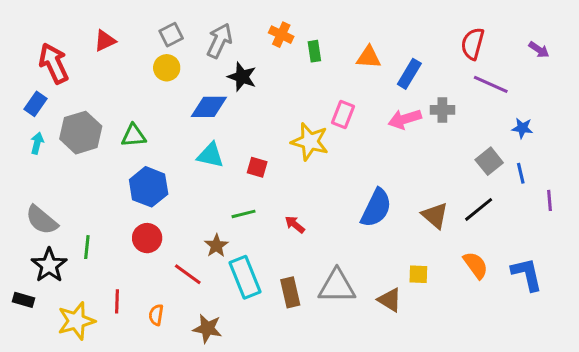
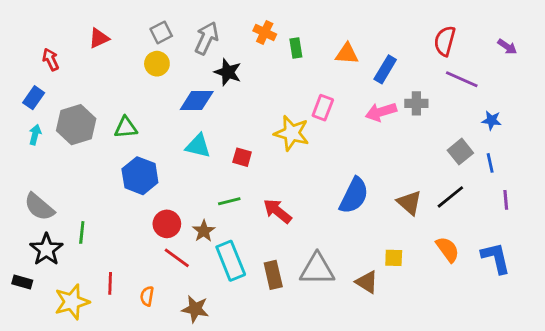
red arrow: (54, 63) -> (51, 59), size x0.6
purple line: (549, 200) -> (506, 200), moved
red arrow: (295, 224) -> (277, 211), size x1.5
red circle: (147, 238) -> (167, 224), moved

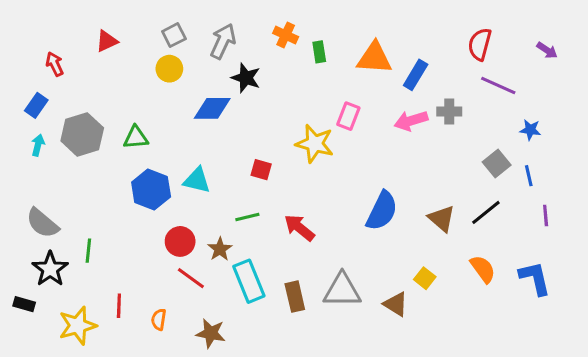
orange triangle: (347, 54) -> (374, 58), size x1.4
cyan triangle: (198, 146) -> (197, 180), moved
yellow square: (394, 258) -> (425, 278), turned 36

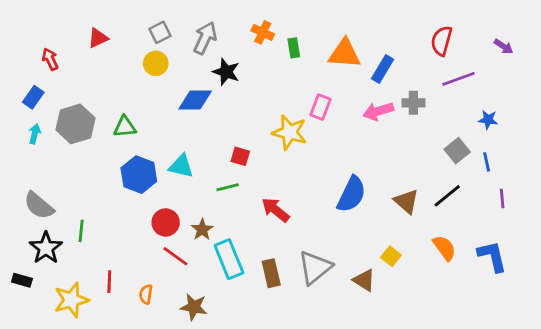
purple line: (498, 85) -> (458, 79), turned -44
green line: (247, 217) -> (228, 187), moved
gray triangle: (342, 290) -> (315, 268), turned -39

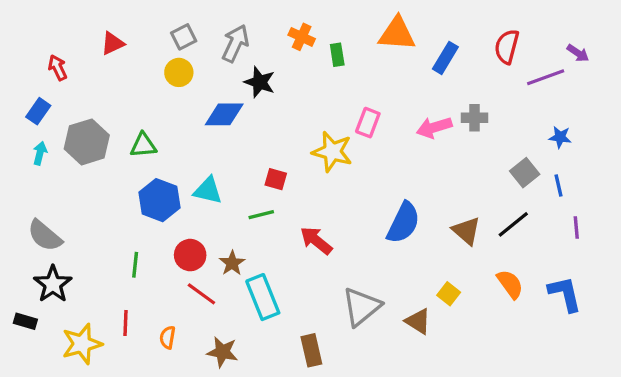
orange triangle: (344, 54) -> (397, 34), moved
blue rectangle: (382, 69) -> (445, 58), moved
purple line: (458, 79) -> (546, 77), moved
green line: (81, 231) -> (135, 265), moved
brown rectangle: (271, 273) -> (311, 350), moved

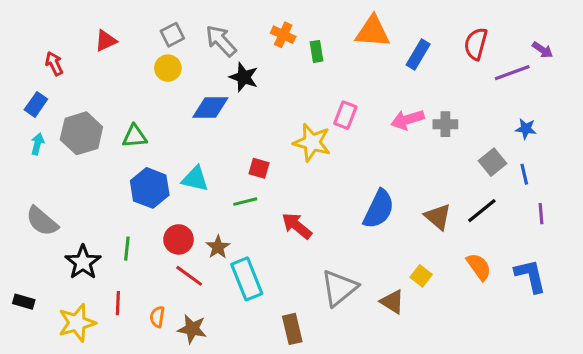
gray arrow: (235, 43) -> (221, 41), turned -68
gray cross: (474, 118) -> (445, 124), moved
black star: (53, 284) -> (83, 262), moved
brown star: (222, 352) -> (192, 329), moved

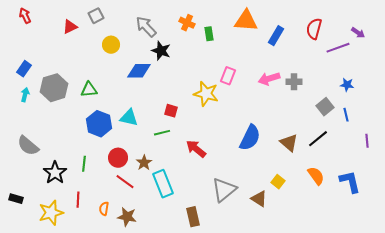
gray square: (172, 35) -> (96, 16), moved
red arrow: (54, 64) -> (25, 16), moved
purple line: (541, 214) -> (367, 141), moved

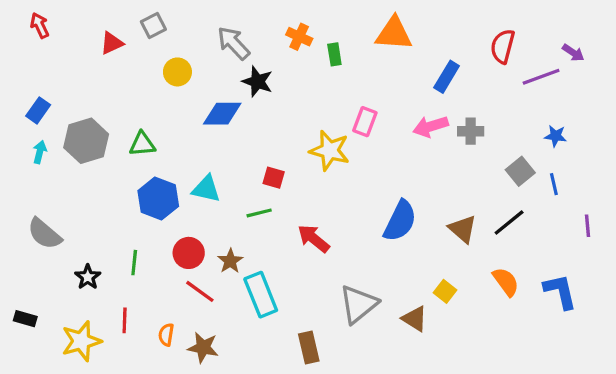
blue rectangle: (276, 36) -> (447, 77), moved
black star: (55, 173) -> (88, 277), size x0.7

